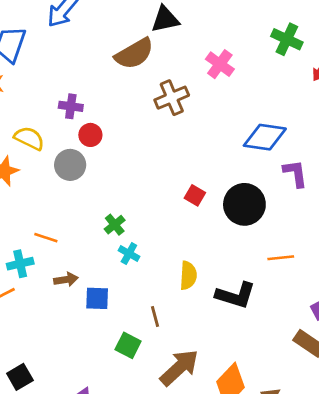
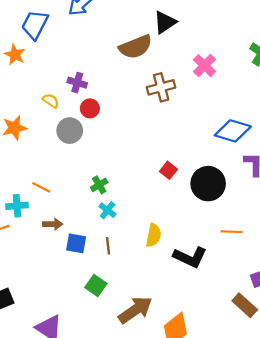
black triangle: (165, 19) -> (165, 22), turned -30
yellow semicircle: (29, 138) -> (51, 101), moved, size x0.7
brown line: (155, 316) -> (108, 246), moved

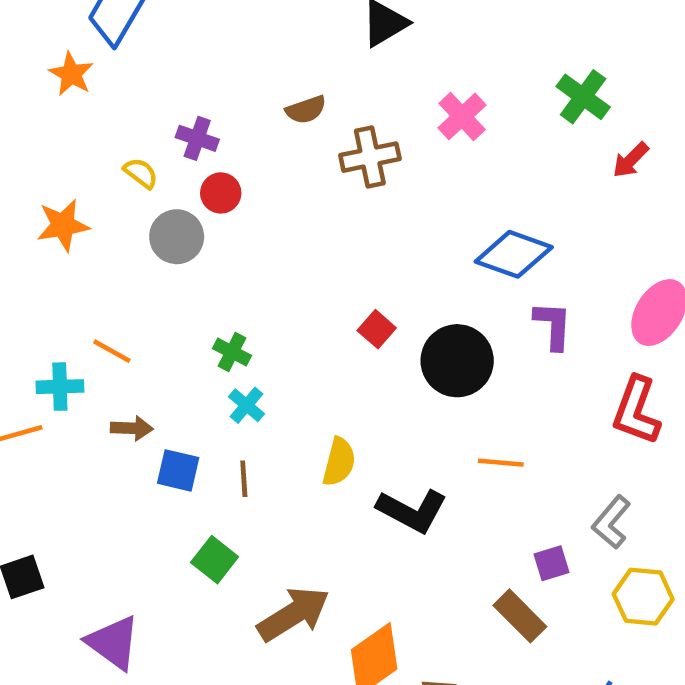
brown semicircle: (136, 47) -> (306, 110), moved, size x0.6
green cross: (99, 185) -> (232, 352), turned -35

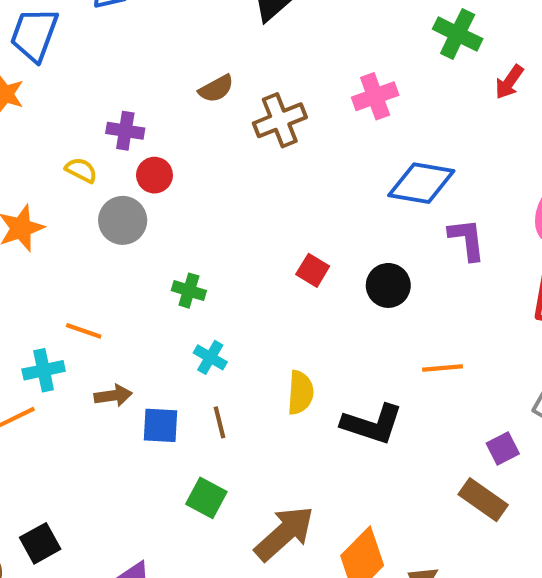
pink cross: (462, 116) -> (375, 96), moved, turned 33
green cross: (232, 352) -> (189, 291), moved
black circle: (457, 361) -> (388, 285), size x0.7

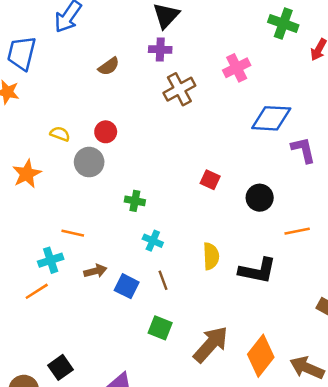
brown semicircle: (216, 89) -> (109, 66), moved
purple cross: (125, 131) -> (160, 50), moved
black circle: (388, 285) -> (260, 198), moved
blue square: (160, 425) -> (127, 286), turned 30

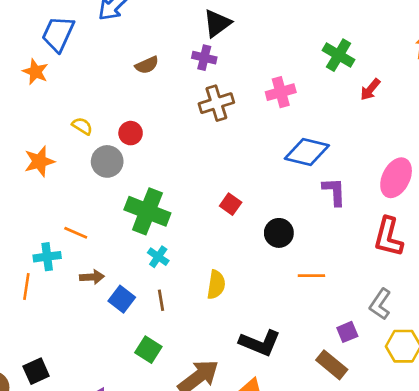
green cross: (135, 201) -> (147, 211), size x2.0
black L-shape: (258, 271) -> (260, 343), moved
orange line: (37, 291) -> (26, 287), turned -60

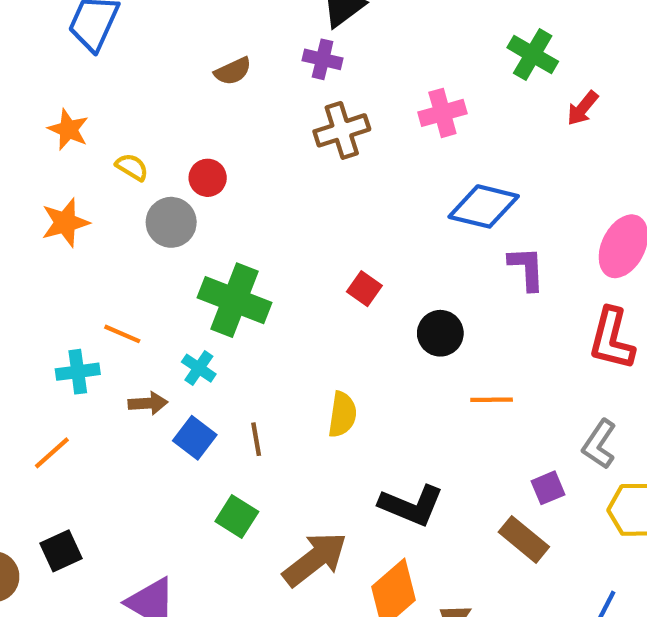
orange star: (35, 72) -> (68, 129), moved
cyan cross: (158, 257) -> (199, 368), moved
orange line: (26, 287) -> (52, 453), moved, turned 40

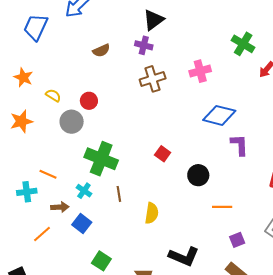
brown line: (256, 439) -> (119, 194), moved
orange line: (52, 453) -> (42, 234), moved
purple square: (548, 488) -> (237, 240), moved

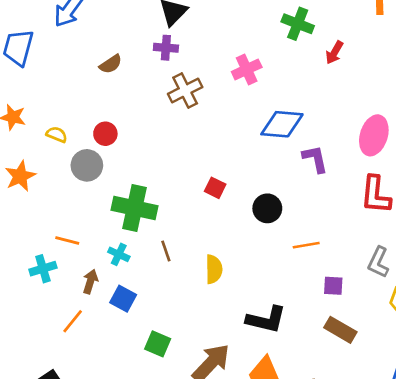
brown arrow: (60, 207) -> (90, 282), turned -60
purple square: (237, 240) -> (333, 286), turned 35

